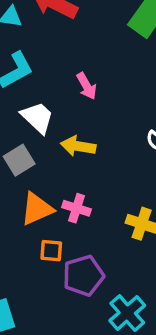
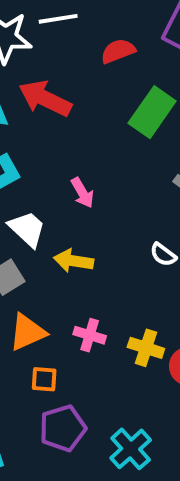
pink cross: (77, 208) -> (90, 335), moved
purple pentagon: (83, 276) -> (63, 428), moved

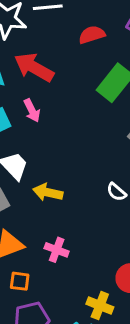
pink arrow: (82, 193) -> (32, 110), moved
yellow cross: (146, 348) -> (100, 306), moved

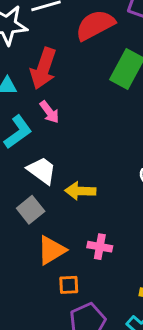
red semicircle: (92, 35) -> (95, 25), size x1.5
red arrow: (34, 67) -> (43, 68), turned -90

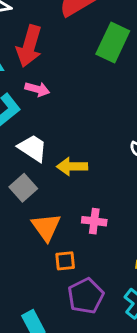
pink arrow: (49, 112) -> (37, 89), turned -35
orange triangle: (51, 250) -> (46, 227), turned -32

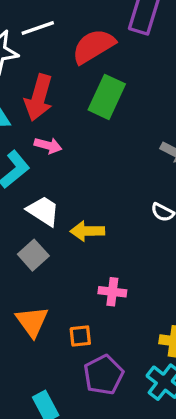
green rectangle: (113, 42) -> (107, 97), moved
orange triangle: (46, 227) -> (32, 322), moved

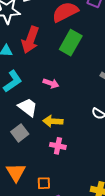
pink arrow: (48, 145) -> (51, 83), moved
pink cross: (112, 292) -> (58, 146), moved

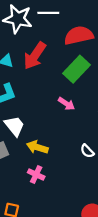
pink arrow: (51, 83) -> (66, 104), moved

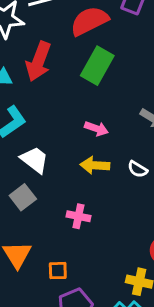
pink arrow: (66, 104) -> (96, 129), moved
yellow arrow: (37, 147) -> (95, 165), moved

